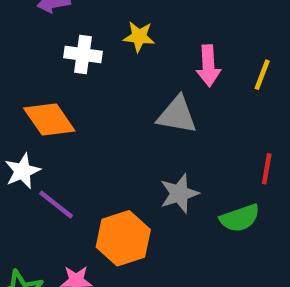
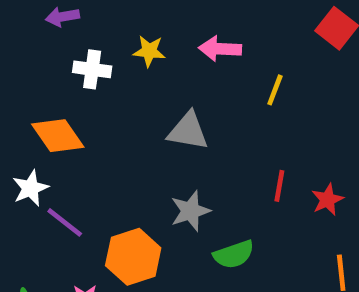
pink arrow: (208, 66) -> (220, 49), moved, turned 96
green semicircle: (240, 218) -> (234, 254), moved

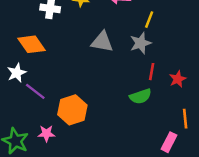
gray star: (190, 211) -> (141, 43), moved
green semicircle: (234, 254) -> (141, 96), moved

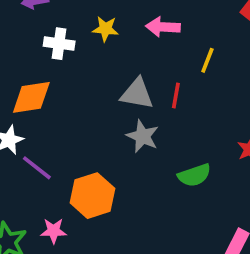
gray star: (141, 43) -> (143, 136), moved, turned -30
orange diamond: (32, 44) -> (31, 97), turned -64
red line: (152, 72) -> (176, 96), moved

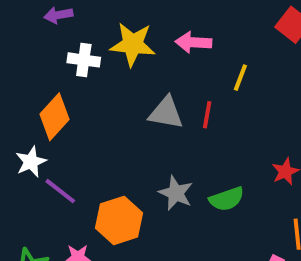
yellow star: (105, 29) -> (133, 44), size x1.6
orange diamond: (31, 97) -> (54, 117), turned -39
gray star: (143, 136) -> (176, 193), moved

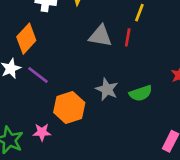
yellow line: (240, 78) -> (139, 13), moved
purple line: (60, 191) -> (38, 75), moved

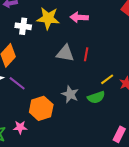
yellow line: (139, 13) -> (107, 79), moved, turned 32

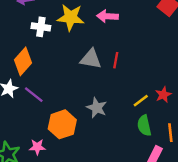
yellow line: (107, 79) -> (141, 101), moved
green semicircle: (96, 97) -> (144, 126), moved, turned 96

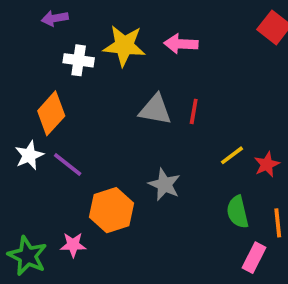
yellow line: (141, 101) -> (232, 155), moved

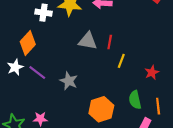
yellow line: (232, 155) -> (121, 61), moved, turned -32
gray star: (164, 185) -> (69, 81), moved
orange hexagon: (111, 210) -> (101, 109), moved

